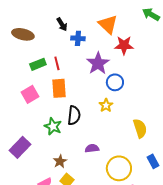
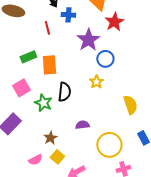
red star: (124, 45) -> (114, 22), turned -30
red line: (57, 63) -> (47, 28), moved
green rectangle: (38, 64) -> (28, 57), moved
pink square: (30, 94) -> (21, 88), moved

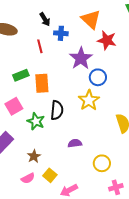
red star: (114, 22) -> (107, 40), turned -30
yellow star: (96, 82) -> (89, 100), size x1.5
brown star: (50, 138) -> (34, 156), moved
yellow circle: (109, 145) -> (102, 163), size x0.7

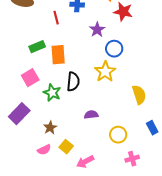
purple star: (81, 58) -> (97, 30), size x0.7

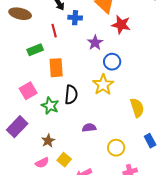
green rectangle: (37, 47) -> (35, 50), moved

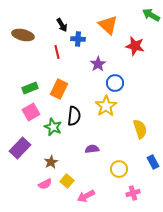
red star: (121, 25) -> (135, 46), moved
green rectangle: (35, 50) -> (30, 88), moved
orange rectangle: (56, 68) -> (59, 89), turned 30

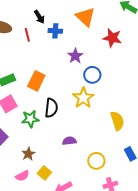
red line: (57, 52) -> (27, 35), moved
green star: (53, 127) -> (30, 119), turned -30

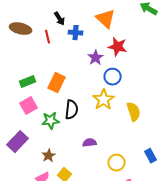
red star: (112, 38) -> (118, 47), moved
yellow semicircle: (117, 121) -> (134, 112), moved

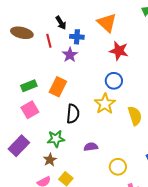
purple star: (96, 58) -> (70, 55), moved
green star: (51, 121) -> (56, 139), moved

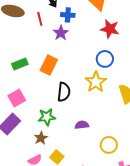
pink square: (30, 110) -> (17, 98), moved

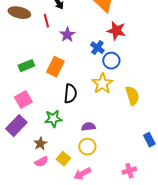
blue cross: (68, 15) -> (97, 48), moved, turned 32
brown star: (41, 138) -> (40, 144), moved
yellow circle: (109, 145) -> (87, 147), moved

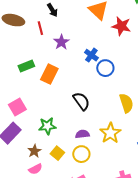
red star: (116, 31) -> (121, 26), moved
green rectangle: (26, 66) -> (26, 66), moved
yellow star: (102, 84) -> (110, 133), moved
black semicircle: (70, 94) -> (81, 101), moved, turned -42
yellow square: (63, 159) -> (57, 153), moved

